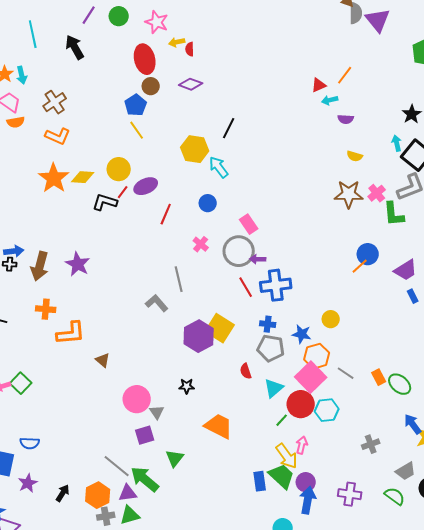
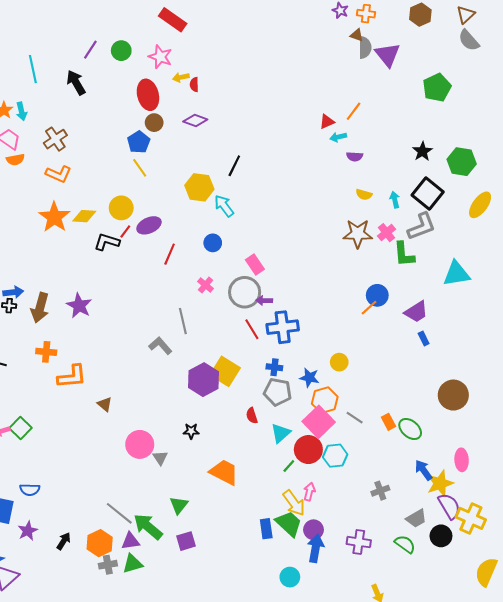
cyan arrow: (397, 143) -> (395, 200), moved
purple square: (145, 435) -> (186, 541), moved

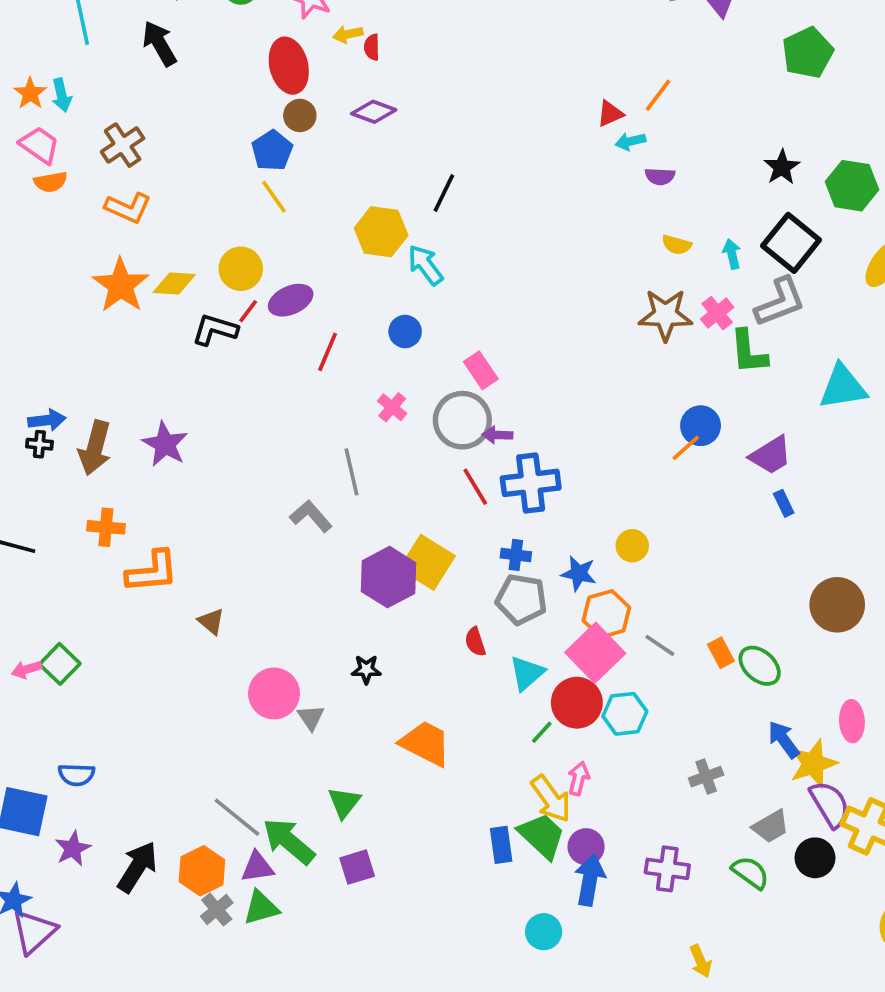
black arrow: (64, 541) -> (137, 867), size x1.6
gray cross: (108, 565) -> (217, 910), turned -30

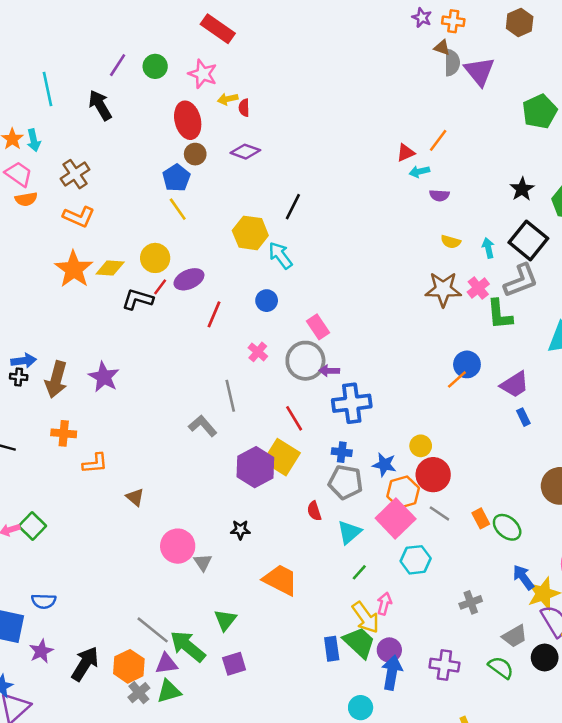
red line: (475, 487) -> (294, 418), moved
orange L-shape: (152, 572) -> (95, 463), size x0.7
red circle: (577, 703) -> (433, 475), moved

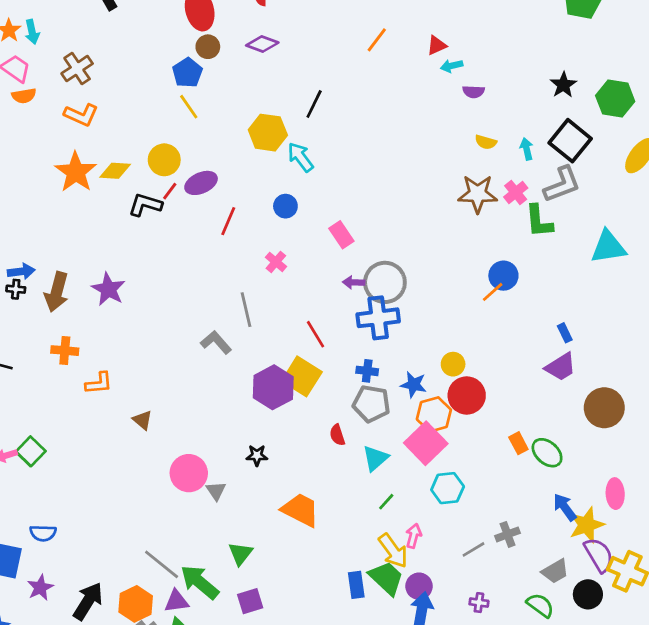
orange line: (438, 140) -> (377, 40), moved
gray circle: (305, 361) -> (385, 282), moved
purple trapezoid: (515, 384) -> (561, 367), moved
gray line: (439, 513) -> (473, 549), moved, turned -65
purple cross: (444, 665) -> (479, 603), size x0.6

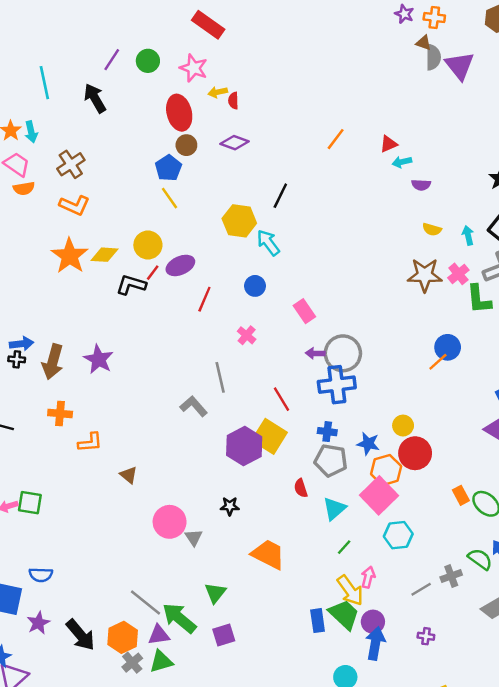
green square: (31, 451) -> (30, 503), turned -35
black arrow: (88, 601) -> (80, 635), turned 108
green semicircle: (540, 605) -> (480, 559), moved

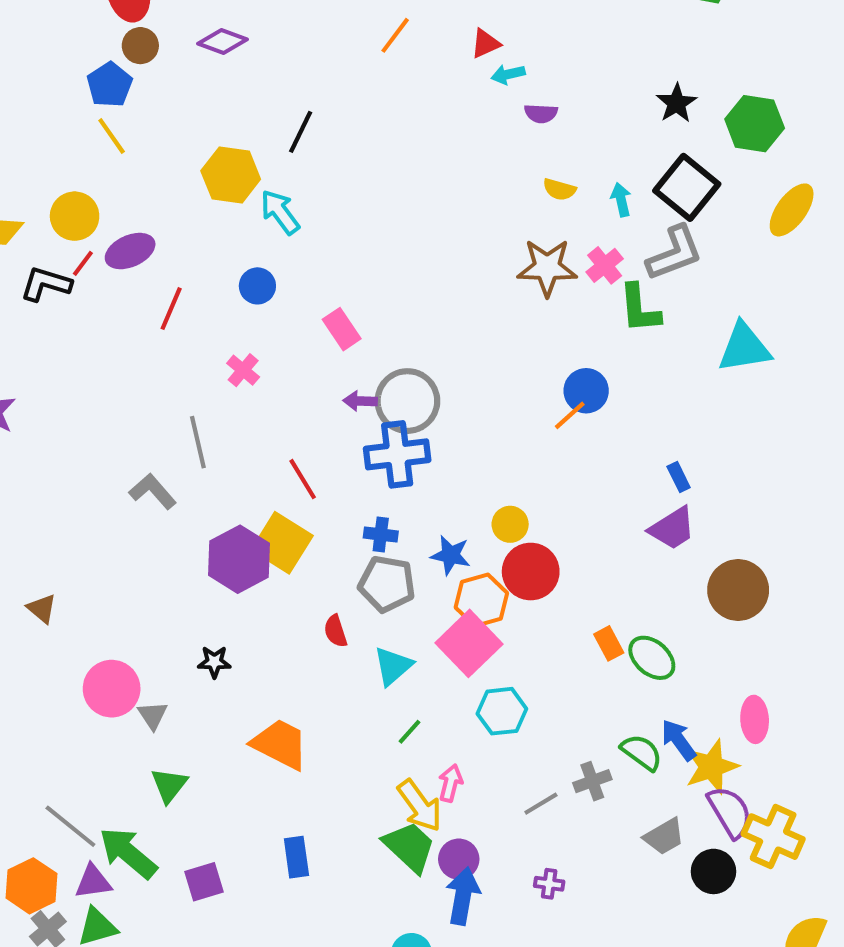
green triangle: (215, 593) -> (169, 785), moved
blue rectangle: (318, 621) -> (296, 857), moved

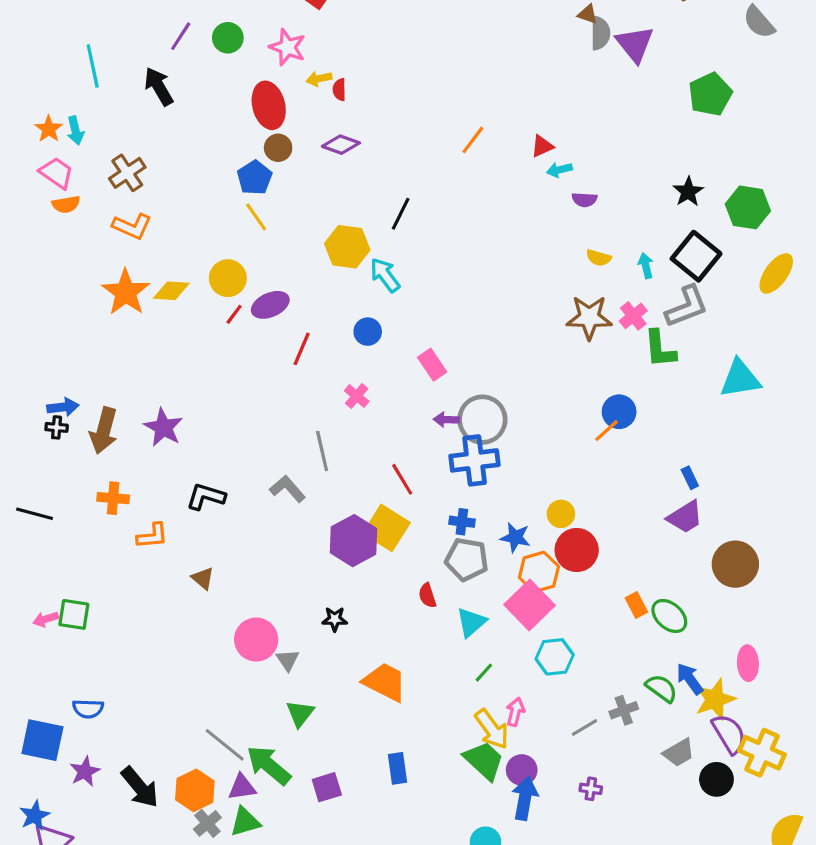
black L-shape: (46, 284) -> (206, 497), moved

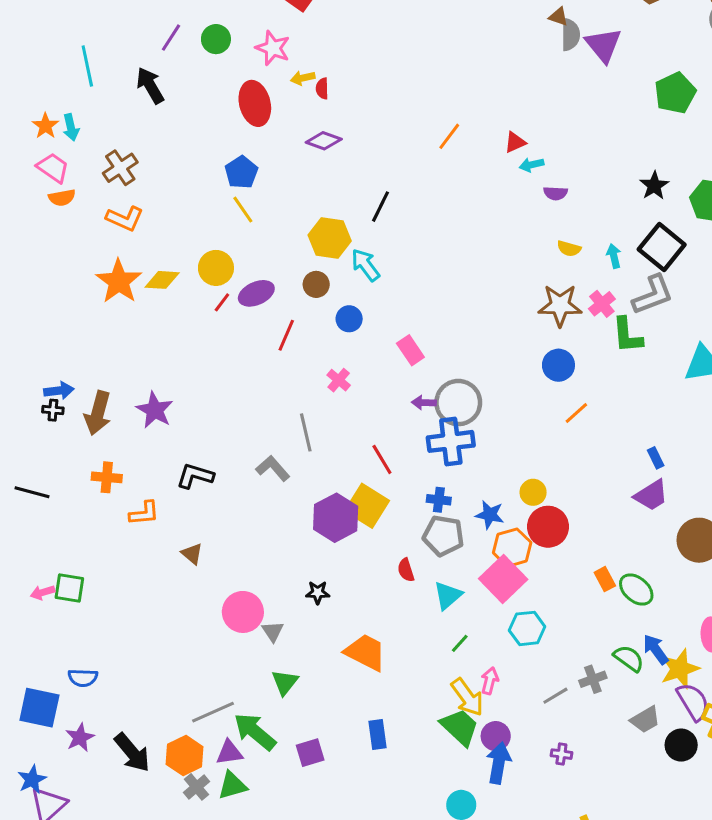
brown circle: (278, 148) -> (316, 284), moved
blue circle: (619, 412) -> (558, 365), moved
gray line: (225, 745) -> (213, 712), turned -63

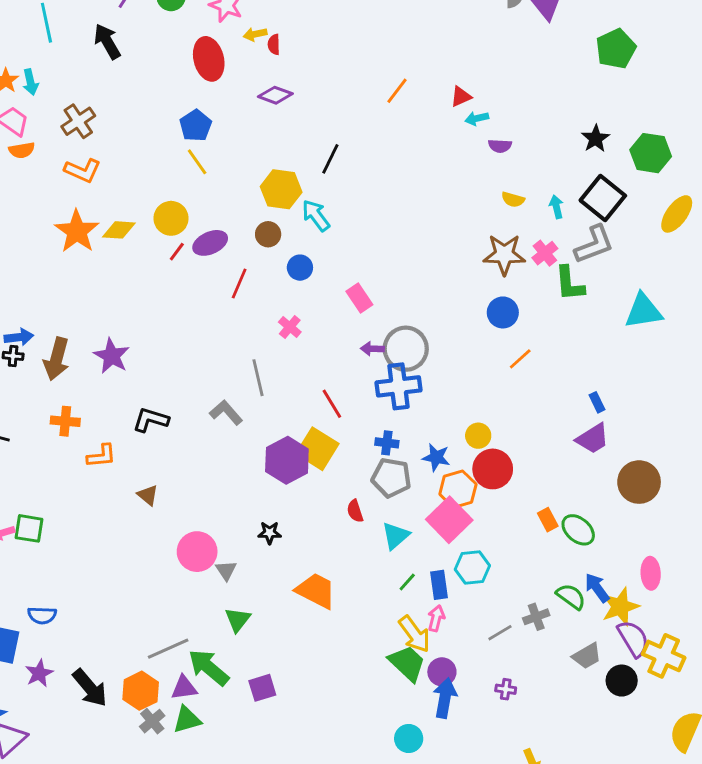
blue rectangle: (377, 735) -> (439, 585), moved

